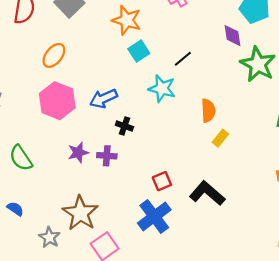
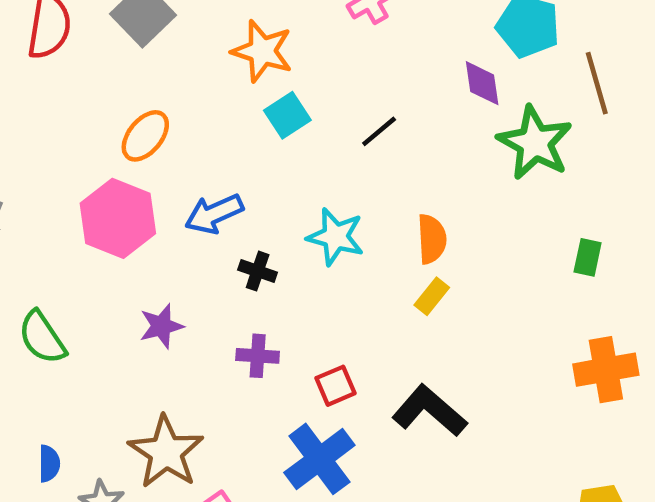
orange ellipse: (54, 55) -> (145, 136), moved
cyan star: (162, 89) -> (335, 237), moved
yellow rectangle: (220, 138) -> (432, 296), moved
purple cross: (107, 156) -> (258, 356), moved
blue semicircle: (15, 209) -> (49, 464), moved, turned 56

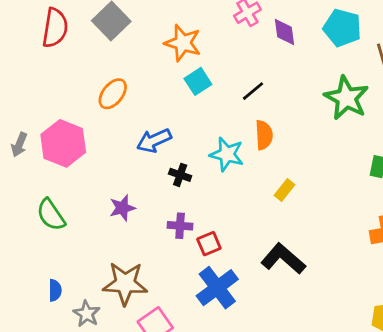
purple diamond: (482, 83) -> (285, 32), moved
pink hexagon: (118, 218) -> (63, 143), moved
orange semicircle: (432, 239) -> (264, 135), moved
red square: (335, 386) -> (209, 244), moved
brown star: (166, 452) -> (125, 283), turned -30

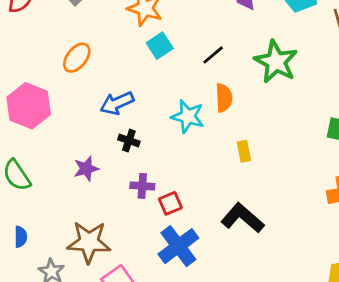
green star: (346, 98) -> (276, 62), moved
black cross: (180, 175) -> (129, 141), moved
yellow rectangle: (285, 190) -> (244, 151), turned -50
blue semicircle: (55, 290) -> (21, 237), moved

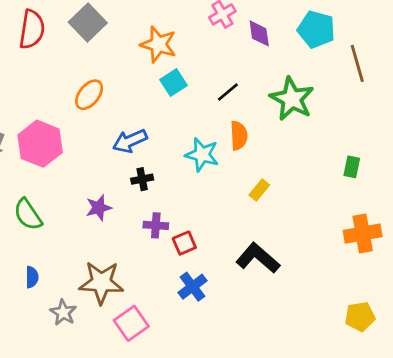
black cross: (129, 141) -> (142, 179), turned -30
yellow rectangle: (244, 151) -> (259, 190), turned 50
blue cross: (178, 246) -> (193, 287), size x0.7

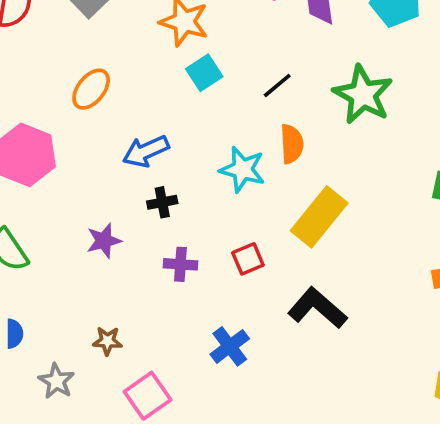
yellow rectangle: (259, 190) -> (319, 217), size x2.0
red square: (184, 243) -> (248, 259), moved
brown star: (101, 283) -> (107, 341), size x0.5

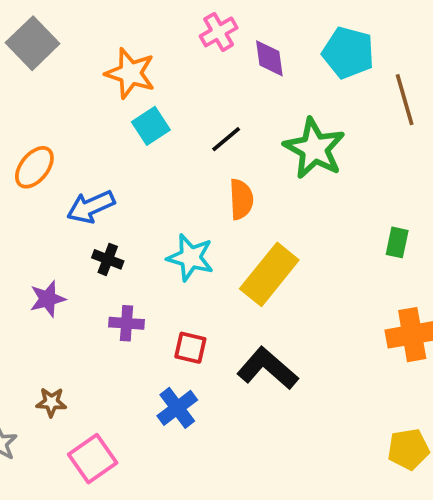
orange ellipse: (91, 89) -> (34, 167), moved
cyan star: (242, 169) -> (190, 257), moved
black cross: (162, 202) -> (108, 259), turned 32
red square: (248, 259) -> (190, 348), moved, turned 36

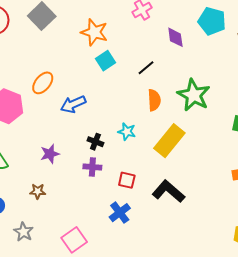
purple diamond: (269, 58) -> (175, 37), moved
green star: (314, 148) -> (194, 95), moved
cyan star: (190, 257) -> (127, 132), size x0.7
black cross: (108, 259) -> (95, 142), moved
brown star: (51, 402) -> (38, 191), moved

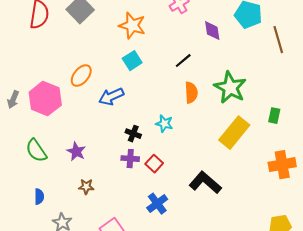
cyan square: (106, 61) -> (132, 61), moved
yellow rectangle: (169, 141) -> (234, 133), moved
purple star: (50, 154) -> (76, 152), moved, turned -30
red square: (127, 180) -> (154, 164), moved, turned 30
brown star: (38, 191) -> (86, 187), moved

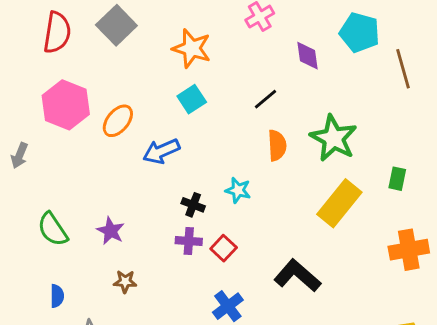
pink hexagon: (45, 99) -> (66, 105), moved

